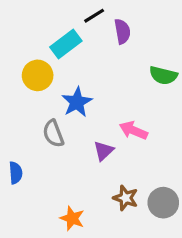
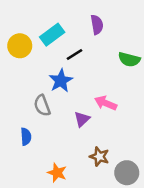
black line: (94, 16) -> (74, 54), moved
yellow circle: (38, 75) -> (20, 46), moved
blue semicircle: (16, 173) -> (26, 137), moved
gray circle: (163, 203) -> (127, 173), moved

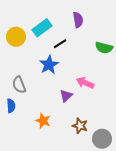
gray semicircle: (42, 106) -> (19, 85), moved
blue semicircle: (26, 137) -> (11, 106), moved
orange star: (57, 173) -> (43, 121), moved

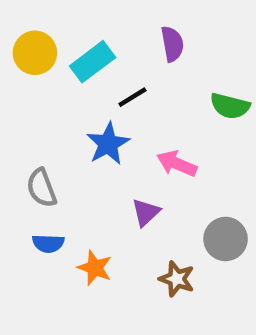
yellow circle: (16, 37) -> (35, 53), moved
pink arrow: (85, 83) -> (177, 164), moved
blue semicircle: (11, 106) -> (48, 243), moved, turned 96
gray circle: (102, 139) -> (226, 239), moved

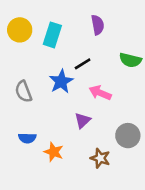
cyan rectangle: (93, 62) -> (52, 35), turned -35
black line: (132, 97) -> (83, 64), moved
gray semicircle: (42, 188) -> (23, 92), moved

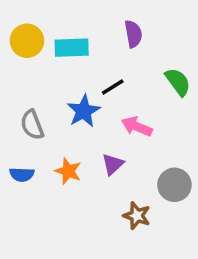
cyan rectangle: (52, 35) -> (72, 48), turned 70
green semicircle: (130, 60) -> (178, 82), turned -140
blue semicircle: (27, 138) -> (22, 175), moved
orange star: (54, 152) -> (68, 171), moved

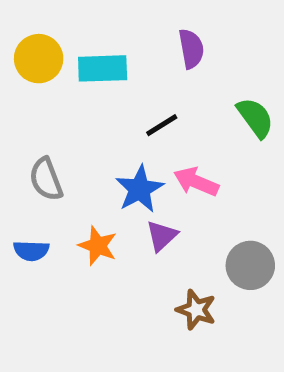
blue star: (84, 111) -> (140, 189), moved

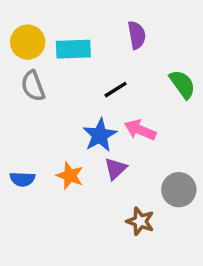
gray semicircle: (46, 179) -> (33, 86), moved

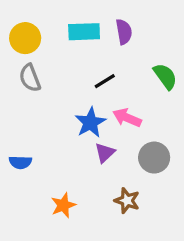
cyan rectangle: (73, 49) -> (84, 32), moved
orange star: (70, 176) -> (63, 205), moved, turned 30
gray circle: (179, 190) -> (154, 158), moved

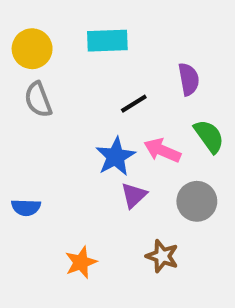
purple semicircle: (124, 32) -> (189, 79), moved
green semicircle: (165, 76) -> (209, 136), moved

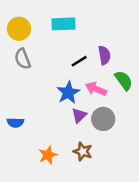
purple semicircle: (189, 79) -> (104, 55), moved
gray circle: (197, 201) -> (103, 119), moved
brown star: (162, 256) -> (83, 151), moved

